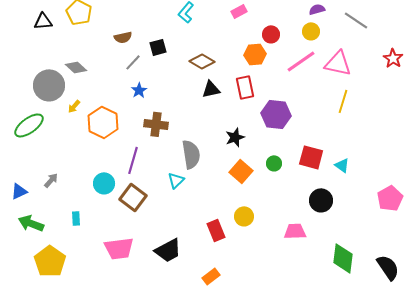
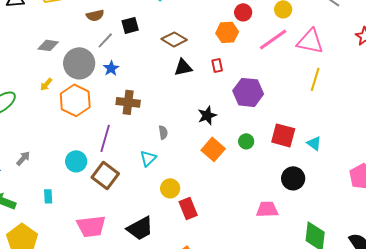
gray diamond: (76, 67) -> (48, 45), turned -35
gray circle: (49, 85) -> (79, 63), moved
red rectangle: (245, 87) -> (217, 65), size x0.6
gray semicircle: (191, 154) -> (163, 132), size x0.5
yellow circle: (244, 216) -> (170, 188), moved

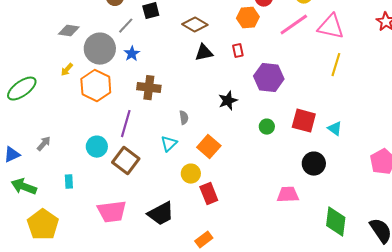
orange square: (213, 149) -> (209, 147), moved

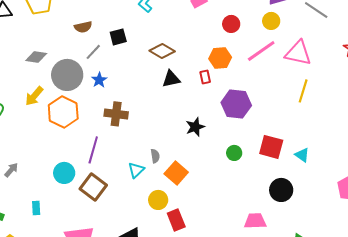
orange hexagon: (248, 18) -> (220, 58), moved
yellow arrow: (67, 70) -> (34, 96), size x1.5
gray semicircle: (184, 118) -> (155, 156), moved

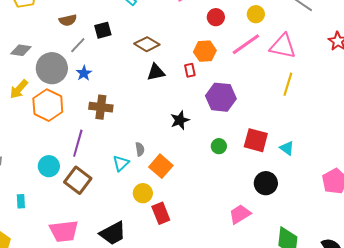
pink trapezoid: (255, 221) -> (240, 214), turned -30

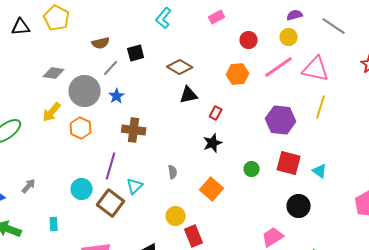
red rectangle: (190, 70) -> (216, 113), moved, turned 40
purple hexagon: (221, 97) -> (281, 120), moved
orange hexagon: (48, 105) -> (81, 128), size x0.7
cyan triangle: (121, 163) -> (135, 186), moved
orange square: (161, 166) -> (212, 189), moved

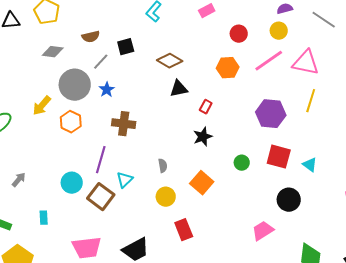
gray diamond: (54, 73) -> (53, 52), moved
yellow circle: (176, 216) -> (166, 197), moved

